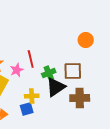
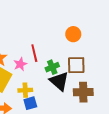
orange circle: (86, 40) -> (73, 34), moved
black triangle: (56, 87) -> (59, 81), turned -45
yellow cross: (32, 96) -> (25, 90), moved

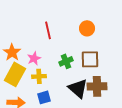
red line: (34, 53) -> (48, 30), moved
black triangle: (59, 81) -> (78, 88), moved
yellow cross: (25, 90) -> (39, 76), moved

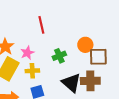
orange circle: (87, 28) -> (85, 45), moved
brown square: (90, 59) -> (98, 57), moved

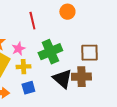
orange circle: (85, 45) -> (67, 12), moved
green cross: (59, 56) -> (50, 52), size x1.6

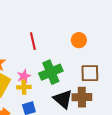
orange circle: (67, 12) -> (79, 40), moved
pink star: (18, 49) -> (24, 76), moved

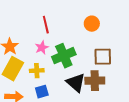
pink star: (24, 76) -> (42, 48), moved

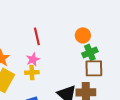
green cross: (64, 56) -> (90, 52), moved, size x0.7
yellow cross: (37, 71) -> (32, 72), moved

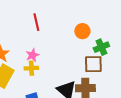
red line: (37, 36) -> (36, 22), moved
green cross: (90, 52) -> (101, 47), moved

